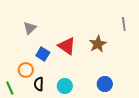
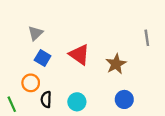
gray line: (124, 24) -> (147, 38), moved
brown star: (98, 44) -> (116, 64), moved
blue square: (43, 54) -> (43, 58), moved

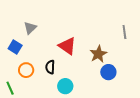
blue square: (43, 58) -> (15, 47), moved
black semicircle: (46, 99) -> (50, 67), moved
blue circle: (124, 99) -> (108, 72), moved

